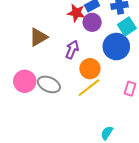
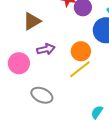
purple arrow: (72, 50) -> (46, 49), moved, turned 54
gray ellipse: (49, 84) -> (42, 95), moved

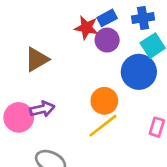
purple arrow: (46, 49) -> (42, 109), moved

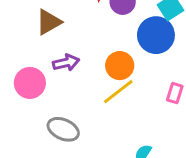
purple arrow: (42, 109) -> (66, 63), moved

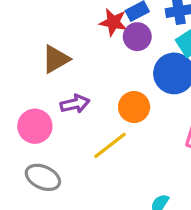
yellow line: (118, 92) -> (110, 145), moved
gray ellipse: (63, 129) -> (43, 177), moved

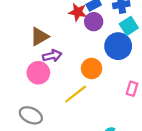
purple arrow: (75, 104) -> (52, 56), moved
pink circle: (35, 126) -> (38, 73), moved

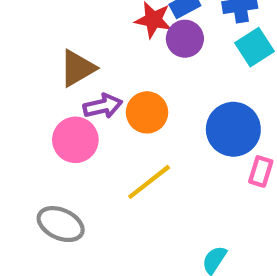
blue circle: (118, 46) -> (233, 129), moved
orange circle: (92, 68) -> (147, 112), moved

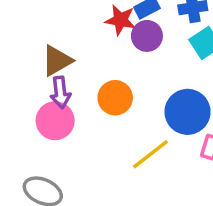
purple arrow: (103, 106) -> (60, 92), moved, turned 96
yellow line: (149, 182) -> (150, 154), moved

